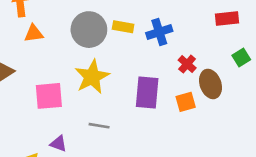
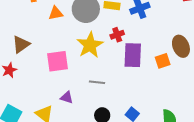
orange triangle: (34, 33) -> (56, 13), moved
red cross: (187, 64) -> (117, 35), moved, turned 32

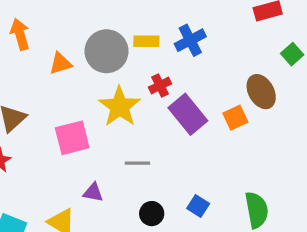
purple rectangle: (133, 55) -> (188, 114), turned -35

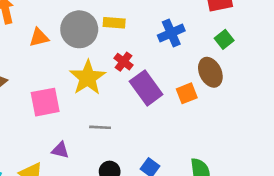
blue cross: (190, 40) -> (171, 33), moved
green square: (292, 54) -> (224, 39), moved
red cross: (160, 85) -> (124, 62), turned -30

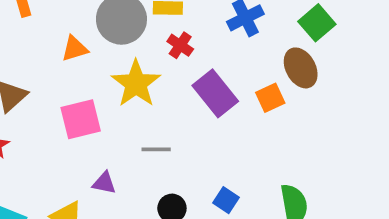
orange triangle: (39, 37) -> (75, 49), moved
green square: (224, 39) -> (317, 23), size x1.4
red cross: (124, 62) -> (180, 45), moved

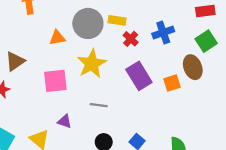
red cross: (180, 45) -> (131, 39), moved

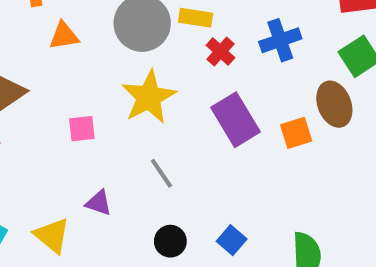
orange triangle: (57, 38) -> (64, 36), moved
pink square: (55, 81) -> (82, 129), size x0.6
gray line: (99, 105) -> (161, 173), turned 48

